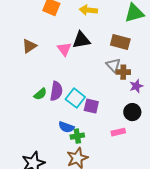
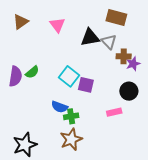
black triangle: (81, 40) -> (90, 37), moved
brown cross: (123, 72) -> (124, 56), moved
purple semicircle: (56, 91) -> (15, 76), moved

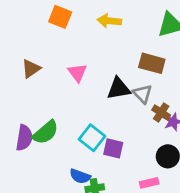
brown cross: (124, 56) -> (161, 112), turned 32
green semicircle: (32, 72) -> (45, 132), size x1.5

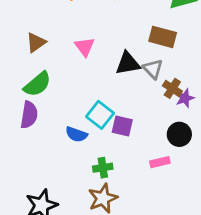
green semicircle: (45, 132) -> (37, 84), moved
blue semicircle: (80, 176) -> (76, 134), moved

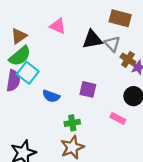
brown triangle: (36, 42) -> (19, 36), moved
pink triangle: (85, 47) -> (58, 26), turned -30
cyan square: (100, 115) -> (28, 73), moved
pink rectangle: (160, 162) -> (118, 118), turned 40

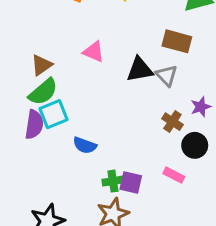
brown cross: (128, 59) -> (172, 122), moved
cyan square: (28, 73) -> (54, 114), turned 30
purple square: (88, 89) -> (131, 183), moved

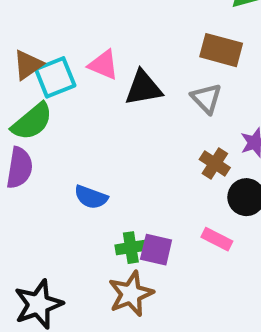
brown triangle: (42, 65) -> (28, 65), moved
black triangle: (140, 70) -> (143, 88), moved
cyan square: (54, 114) -> (55, 77), moved

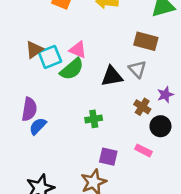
black triangle: (143, 88) -> (112, 76), moved
green semicircle: (32, 122) -> (72, 69), moved
blue semicircle: (91, 197) -> (38, 126), moved, turned 114
green cross: (131, 248) -> (94, 119), moved

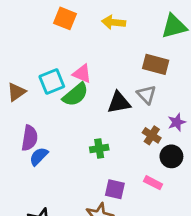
brown triangle: (34, 50) -> (16, 92), moved

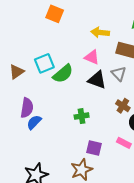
yellow arrow: (114, 22) -> (100, 32), moved
pink triangle: (82, 74) -> (92, 57), moved
black triangle: (119, 103) -> (97, 80), turned 30

